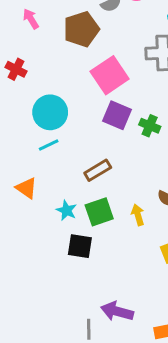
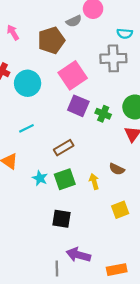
cyan circle: (50, 112) -> (28, 83), moved
black square: (80, 246) -> (61, 219), moved

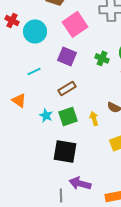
purple square: (78, 106) -> (67, 56), moved
black square: (61, 219) -> (65, 151), size x1.4

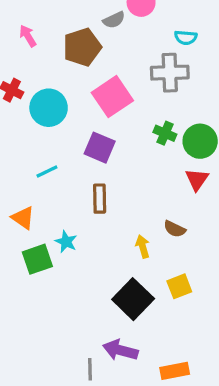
green cross: (102, 58) -> (165, 133), moved
brown rectangle: (67, 88) -> (100, 199), turned -60
green square: (68, 116) -> (37, 259), moved
black square: (65, 151) -> (133, 299), moved, turned 35

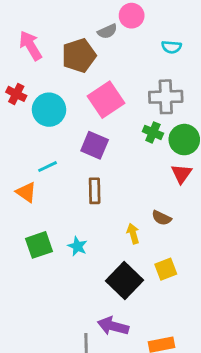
pink arrow: (28, 36) -> (30, 46), size x1.5
gray cross: (170, 73) -> (166, 97), moved
orange triangle: (23, 218) -> (26, 192), moved
cyan star: (66, 242) -> (77, 246), moved

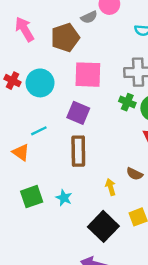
red cross: (16, 94) -> (13, 81), moved
pink square: (106, 100) -> (88, 75), turned 36
brown rectangle: (95, 191) -> (78, 151), size x1.4

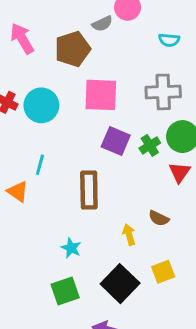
green cross: (127, 102) -> (150, 145), moved, turned 35
purple square: (78, 113) -> (116, 141), moved
cyan line: (39, 131) -> (40, 165), turned -49
green square: (32, 197) -> (65, 291), moved

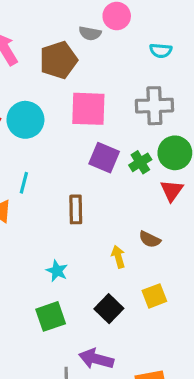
gray semicircle: (102, 24) -> (90, 33), turned 36
brown rectangle: (89, 190) -> (76, 209), size x0.7
black square: (120, 284) -> (109, 309), size x0.7

